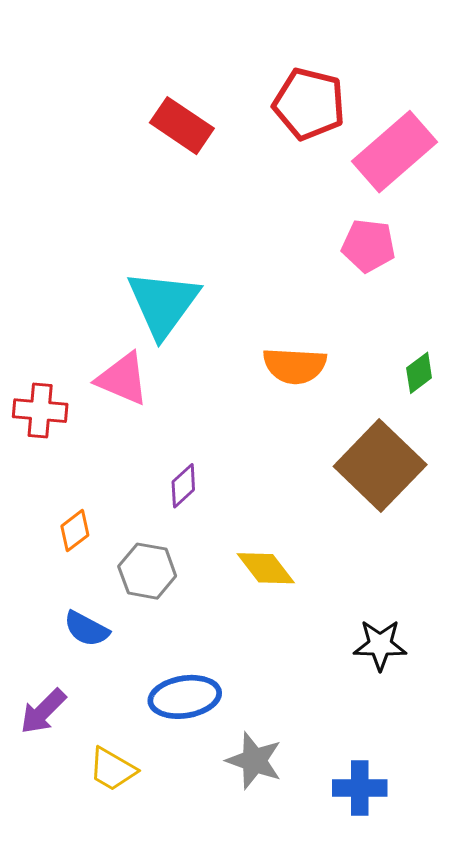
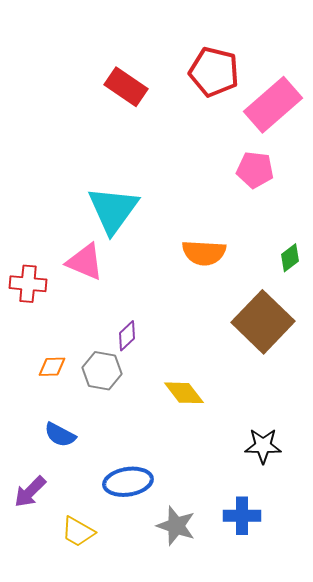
orange diamond: (75, 531) -> (52, 367), turned 36
gray hexagon: (147, 571) -> (102, 371), moved
blue cross: (360, 788) -> (242, 516), moved

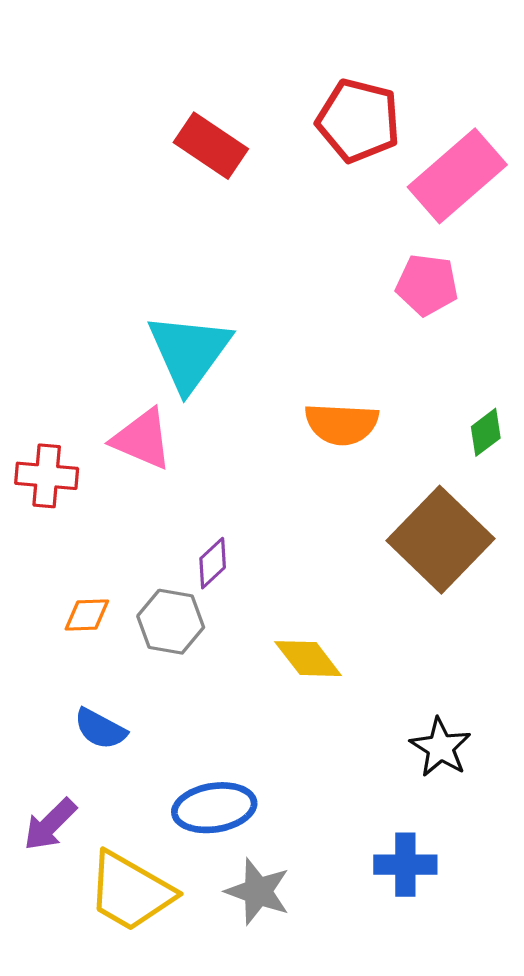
black star: (263, 446) -> (440, 747), turned 30
gray star: (176, 526) -> (258, 891), moved
yellow trapezoid: (78, 532) -> (130, 891), size x1.6

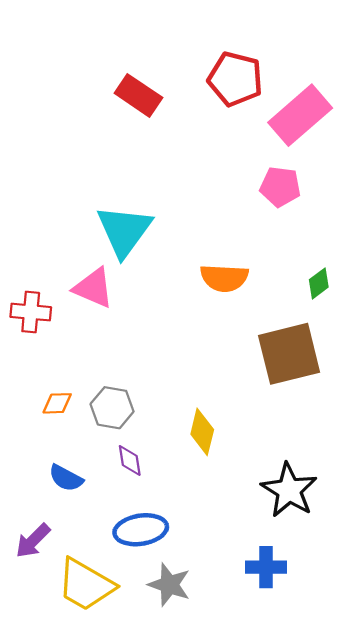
brown square: (440, 540) -> (289, 354), turned 32
purple diamond: (213, 563) -> (130, 460), moved, turned -56
yellow diamond: (308, 659) -> (202, 432), turned 51
black star: (440, 747) -> (289, 490), size x1.4

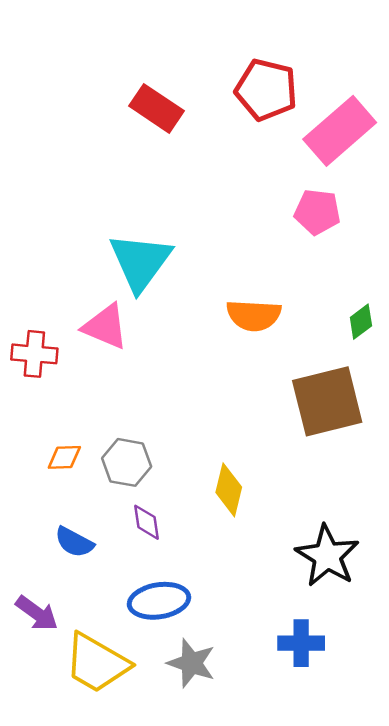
purple arrow: (33, 541) -> (37, 613), turned -99

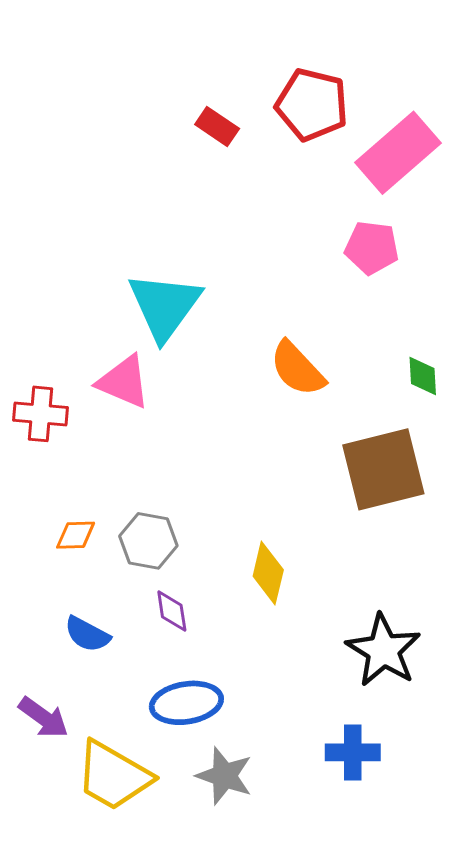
red rectangle: (156, 108) -> (217, 126), moved, size x0.7
orange semicircle: (254, 315) -> (297, 369), turned 44
green diamond: (361, 322) -> (423, 376), turned -56

